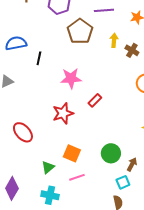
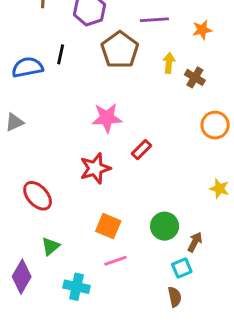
black line: (39, 58) -> (61, 54), moved
green triangle: (48, 167) -> (51, 246), moved

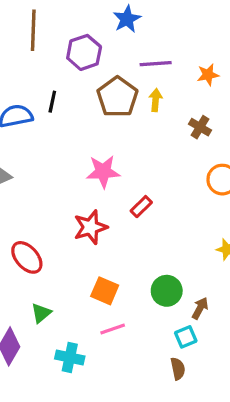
yellow arrow: (169, 63) -> (156, 100), moved

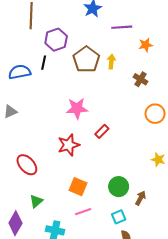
purple hexagon: (84, 52) -> (56, 40), moved
purple line: (156, 64) -> (122, 27), moved
cyan square: (186, 337) -> (119, 217), moved

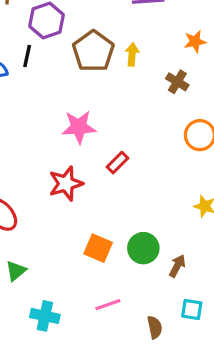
orange star: (146, 45) -> (195, 41), moved
orange square: (78, 187) -> (98, 248), moved
pink line: (83, 212) -> (108, 305), moved
cyan square: (119, 217) -> (192, 309), moved, turned 32

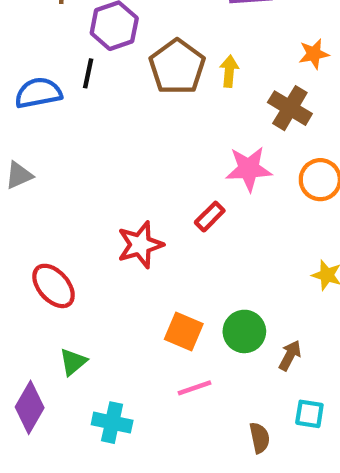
brown cross: (177, 82) -> (290, 108), size x1.4
pink star: (79, 127) -> (249, 169), moved
pink line: (108, 305) -> (194, 388), moved

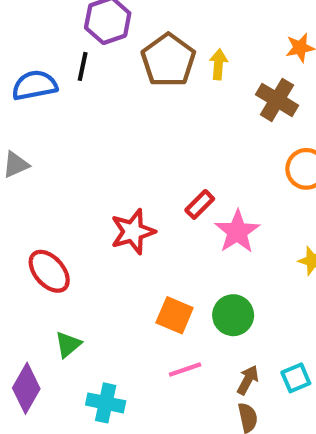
pink star: (249, 169) -> (237, 232), moved, turned -30
brown arrow: (290, 355) -> (248, 380), moved
cyan square: (309, 414) -> (296, 378), moved, turned -32

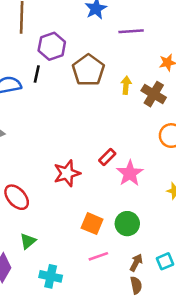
yellow arrow: (218, 64) -> (126, 85), moved

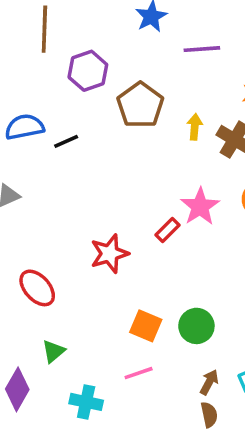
black line: (37, 74) -> (66, 141), moved, turned 54
pink star: (130, 173) -> (200, 207), moved
pink line: (98, 256) -> (139, 373), moved

